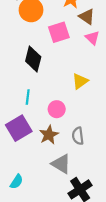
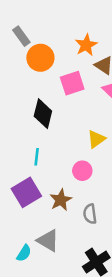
pink circle: (57, 109) -> (82, 171), moved
gray semicircle: (78, 136) -> (90, 214), moved
gray triangle: (61, 164) -> (48, 241), moved

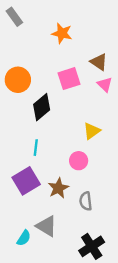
gray rectangle: (21, 36) -> (14, 17), moved
orange star: (86, 45) -> (62, 33), moved, turned -30
orange circle: (40, 58) -> (18, 80), moved
black diamond: (43, 114) -> (42, 107), turned 36

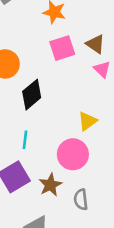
pink square: (69, 79) -> (62, 48), moved
pink circle: (79, 161) -> (73, 154), size x1.5

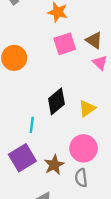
black diamond: (32, 95) -> (56, 101), moved
pink circle: (73, 154) -> (83, 148), moved

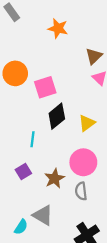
brown triangle: (94, 40) -> (94, 56), turned 42
pink square: (65, 44) -> (45, 87), moved
purple square: (22, 158) -> (23, 172), size x0.6

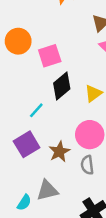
cyan line: (33, 139) -> (36, 110), turned 35
purple square: (23, 172) -> (27, 144), size x1.5
gray triangle: (43, 215) -> (47, 190), turned -45

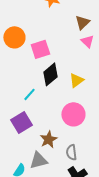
brown star: (59, 152) -> (48, 139), moved
gray semicircle: (87, 165) -> (71, 152), moved

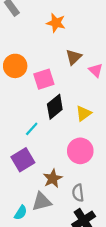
brown triangle: (82, 22) -> (74, 57), moved

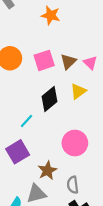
brown triangle: (74, 57) -> (68, 62), moved
pink square: (44, 79) -> (44, 60), moved
yellow triangle: (84, 113) -> (78, 91), moved

